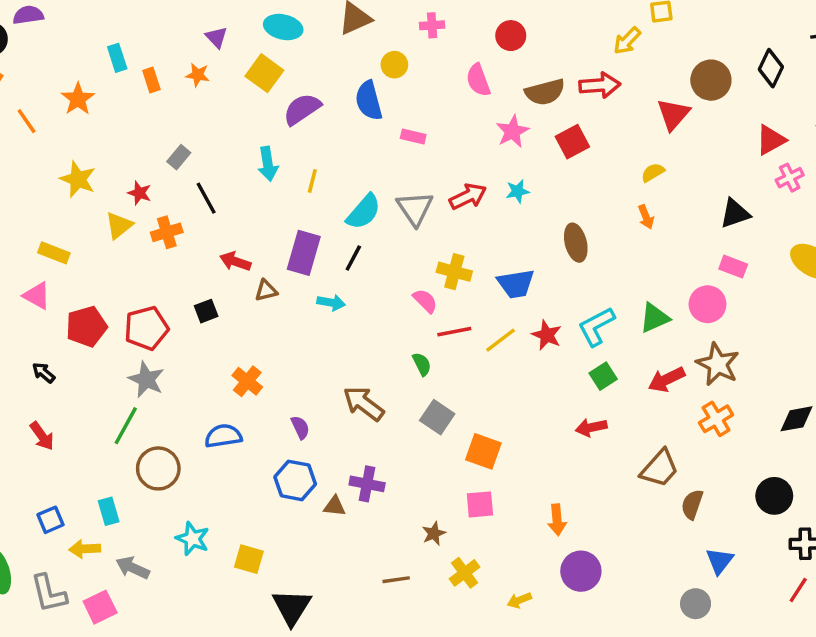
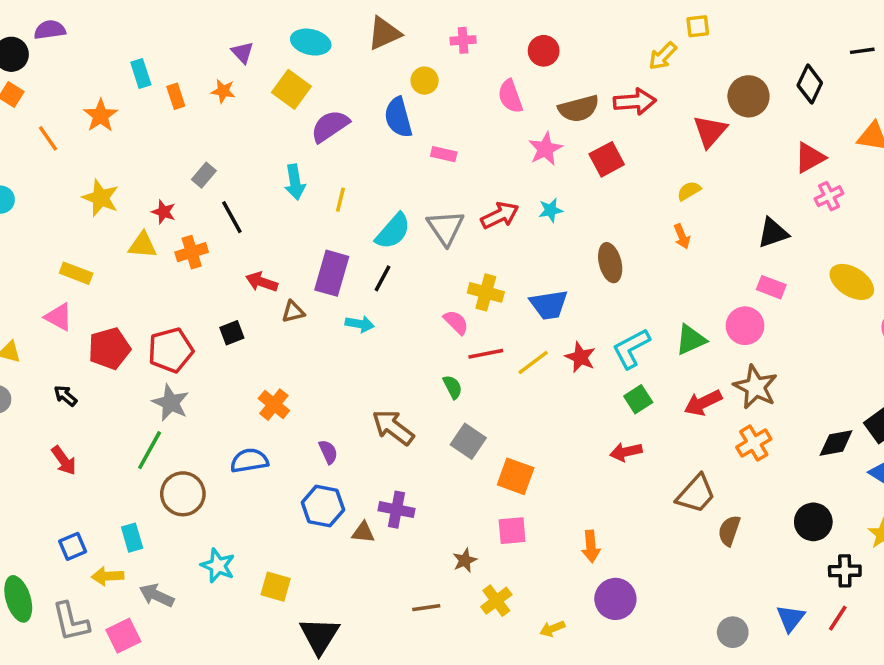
yellow triangle: (119, 226) -> (143, 245), turned 44
blue triangle: (720, 561) -> (791, 618), moved

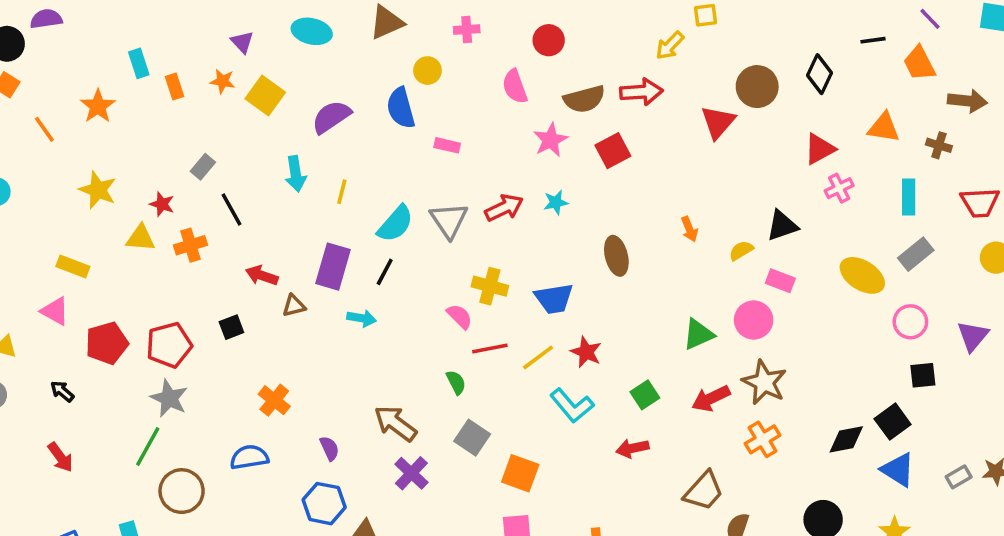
yellow square: (291, 89) -> (265, 95), moved
yellow semicircle: (689, 191) -> (741, 251), moved
cyan L-shape: (631, 348) -> (572, 406), moved, turned -102
purple cross: (397, 510) -> (411, 473), moved, turned 32

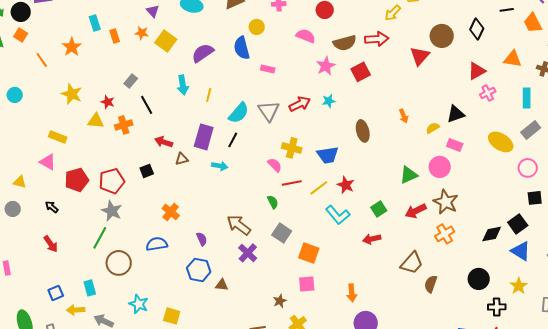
pink semicircle: (515, 87) -> (306, 36), turned 132

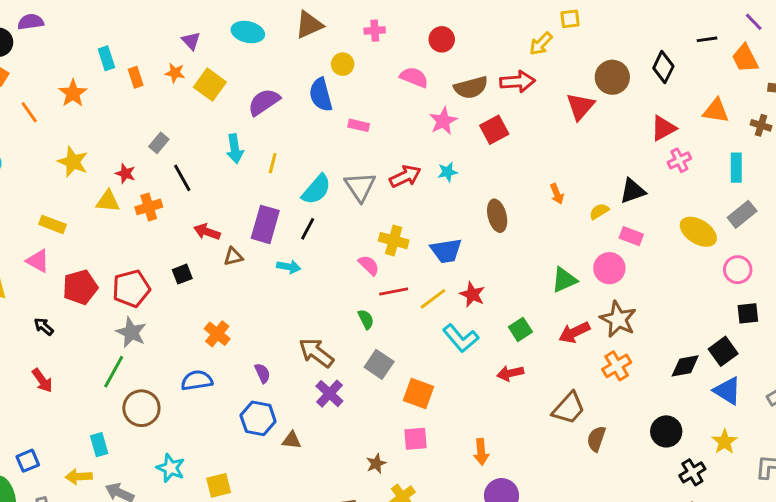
blue square: (56, 293) -> (28, 461), moved
black cross: (497, 307) -> (692, 472), turned -30
yellow square: (172, 316) -> (219, 485), turned -30

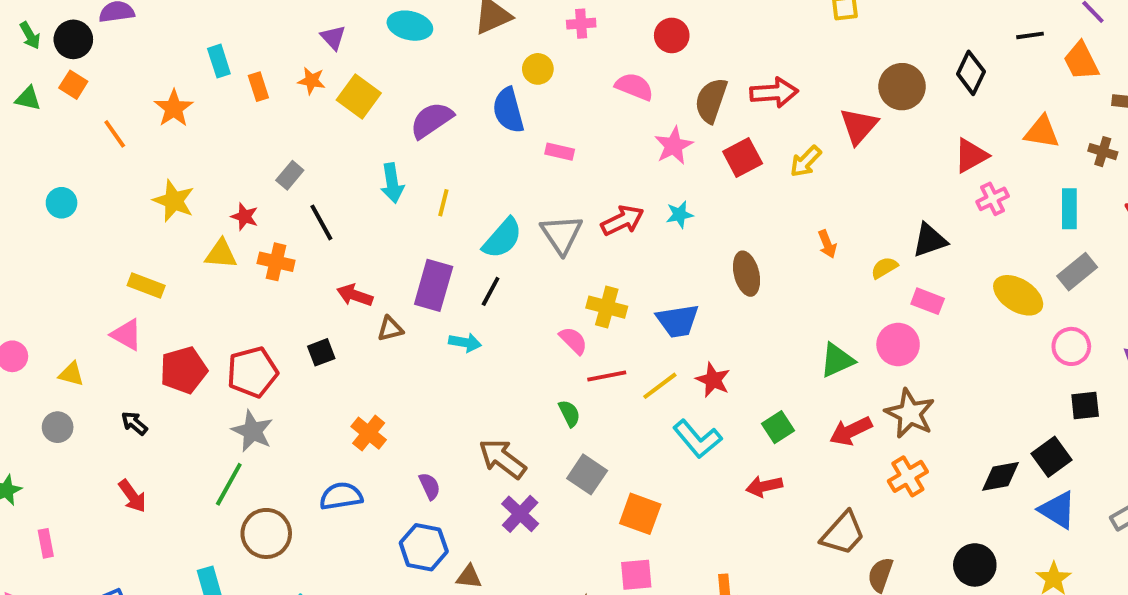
yellow arrow: (541, 44) -> (806, 161), moved
brown semicircle: (471, 87) -> (711, 100), turned 124
orange cross: (149, 207) -> (276, 262), turned 30

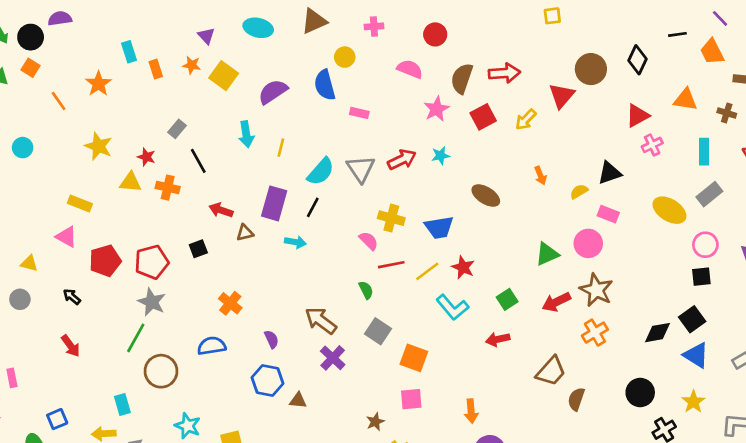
brown ellipse: (747, 274) -> (486, 195), turned -44
black square: (1085, 406) -> (701, 277), moved

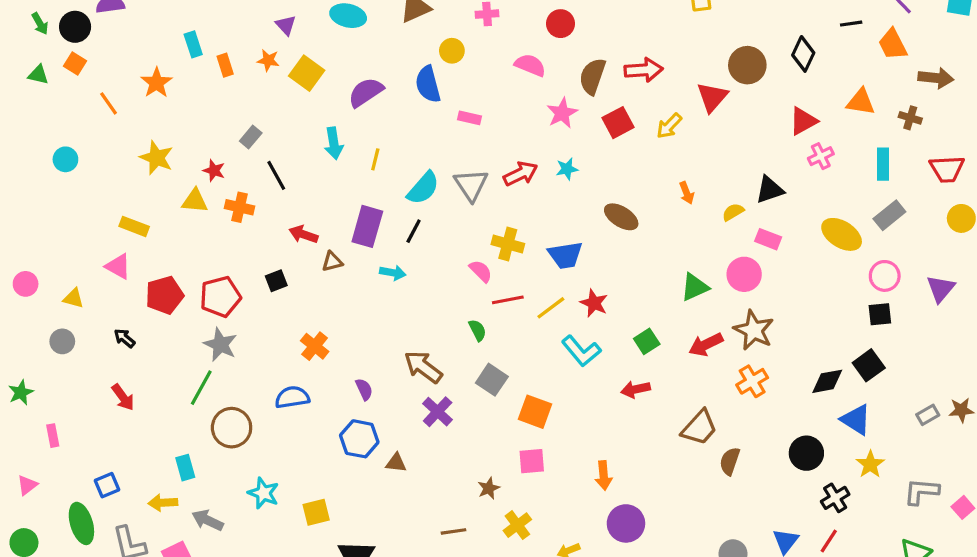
blue triangle: (696, 355) -> (856, 420), moved

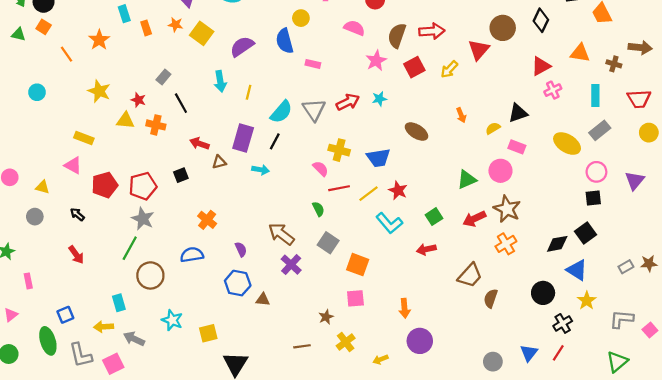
brown arrow: (936, 78) -> (640, 48), moved

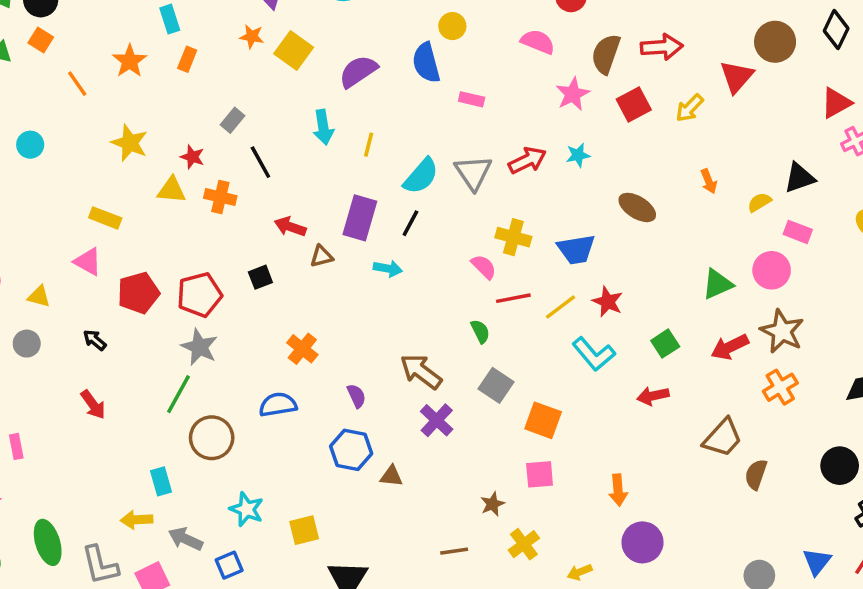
orange rectangle: (146, 28) -> (187, 59), moved, turned 40
blue square: (65, 315) -> (229, 565), moved

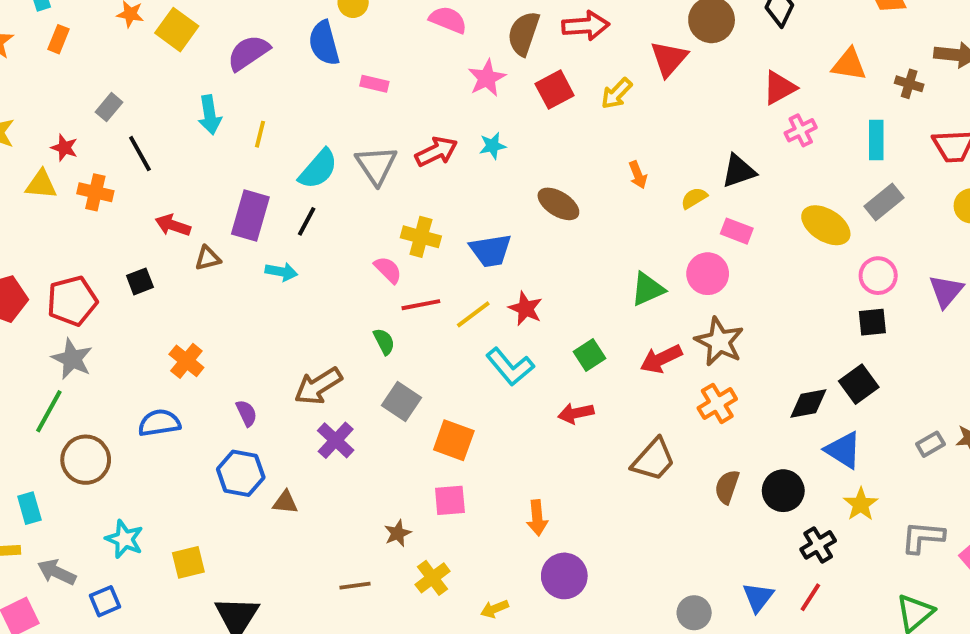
brown arrow: (421, 371) -> (318, 386), turned -69
brown semicircle: (756, 474) -> (727, 487), moved

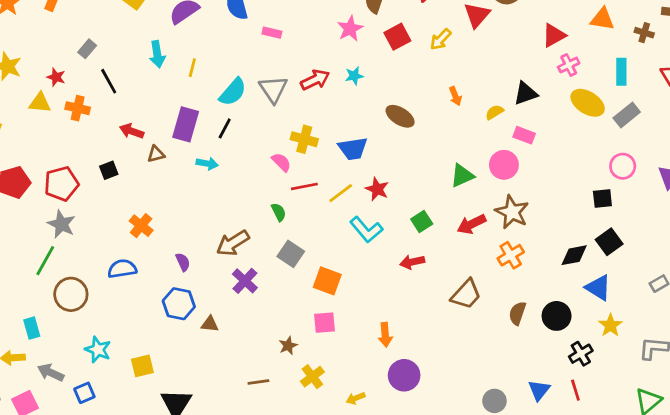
yellow ellipse: (826, 225) -> (588, 103), moved
black square: (872, 322) -> (602, 199), moved
red line: (810, 597) -> (575, 390), turned -50

